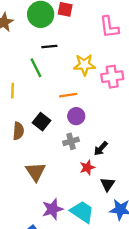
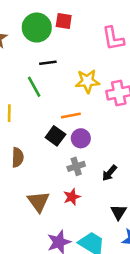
black square: (42, 122) -> (55, 136), moved
red star: (87, 167) -> (72, 197), moved

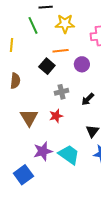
yellow star: (87, 81) -> (65, 24), moved
purple circle: (81, 138) -> (82, 64), moved

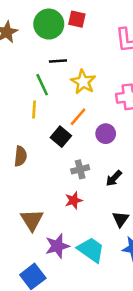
yellow star: (65, 24) -> (83, 82), turned 30
yellow line: (11, 45) -> (34, 109), moved
orange line: (61, 51) -> (78, 117), turned -42
brown triangle: (29, 118) -> (32, 220), moved

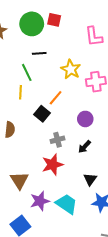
yellow star: (83, 82) -> (71, 69), moved
purple circle: (106, 134) -> (85, 119), moved
red star: (74, 200) -> (52, 165), size x1.5

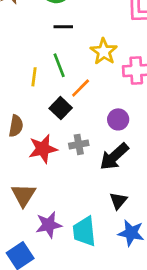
green line: (27, 72) -> (59, 65), moved
black arrow: (84, 147) -> (114, 157), size x1.6
red star: (52, 165) -> (43, 149), moved
cyan trapezoid: (67, 204) -> (84, 231), turned -135

